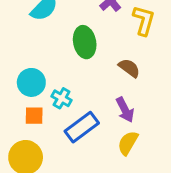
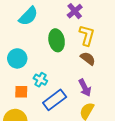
yellow L-shape: (144, 20) -> (87, 35), moved
cyan circle: (31, 82) -> (17, 58), moved

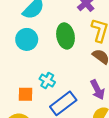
cyan circle: (17, 58) -> (27, 39), moved

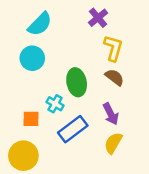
green ellipse: (66, 36) -> (77, 82), moved

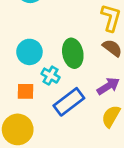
cyan circle: (32, 58) -> (29, 52), moved
purple arrow: (111, 114) -> (108, 86), turned -95

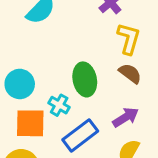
cyan circle: (29, 52) -> (20, 84), moved
orange square: (26, 91) -> (30, 123), size x1.5

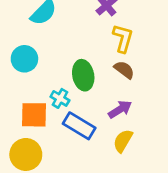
cyan circle: (20, 84) -> (24, 59), moved
blue rectangle: (80, 135) -> (79, 126), turned 68

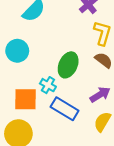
green ellipse: (83, 75) -> (68, 65), turned 35

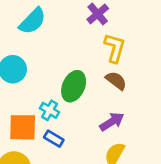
blue rectangle: (65, 109) -> (54, 139), moved, size x0.6

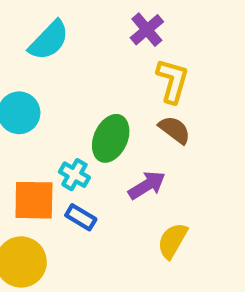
purple arrow: (112, 122) -> (147, 185), moved

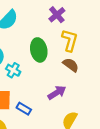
green ellipse: (111, 138) -> (39, 50), moved, turned -35
cyan cross: (74, 175) -> (13, 70), moved

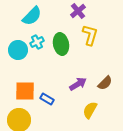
brown semicircle: (71, 65) -> (105, 83), moved, turned 98
cyan cross: (13, 70) -> (37, 42), moved, turned 32

